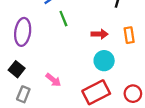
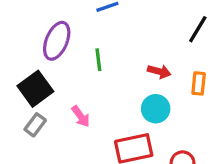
green line: (63, 19) -> (98, 60), moved
black square: (17, 69) -> (35, 89), size x1.5

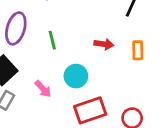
cyan circle: (156, 109) -> (76, 76), moved

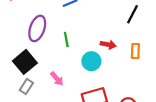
cyan circle: (76, 76) -> (91, 61), moved

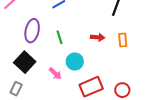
cyan circle: (91, 61) -> (75, 62), moved
gray rectangle: (26, 86) -> (16, 89), moved

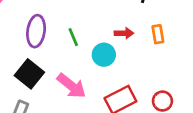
cyan circle: (75, 62) -> (104, 55), moved
pink arrow: (55, 74) -> (71, 86), size x1.6

